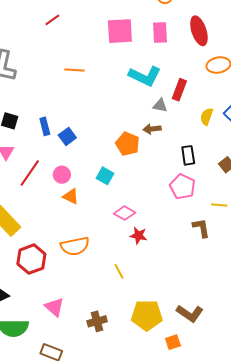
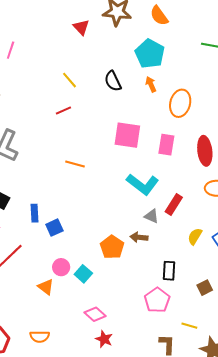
pink circle: (62, 175) -> (61, 267), moved
orange semicircle: (75, 246) -> (40, 337), size x0.7

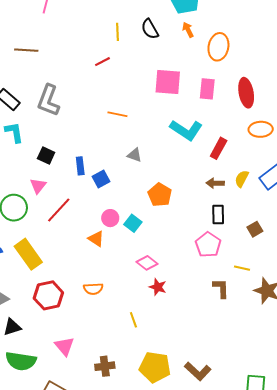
yellow line: (69, 80) -> (117, 32), moved, turned 42
gray triangle: (152, 216) -> (135, 155), moved
brown arrow: (139, 237) -> (215, 183), moved

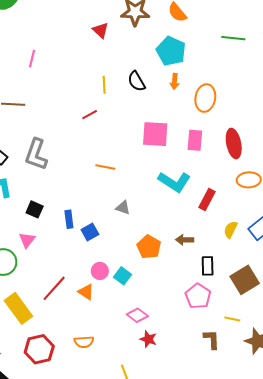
orange arrow: (188, 30) -> (175, 81), turned -147
brown arrow: (215, 183) -> (185, 240), moved
red line: (59, 210) -> (54, 288), moved
brown square: (255, 229) -> (245, 280), size x1.8

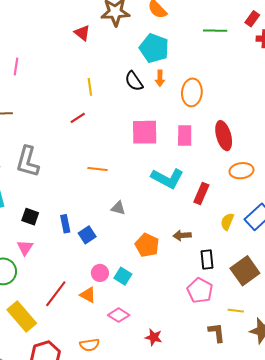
black semicircle: (136, 81) -> (134, 81), moved
pink diamond: (137, 315) -> (119, 315), moved

